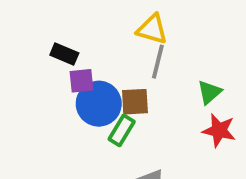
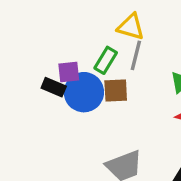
black rectangle: (64, 54) -> (54, 87), moved
green rectangle: (122, 130) -> (106, 60), moved

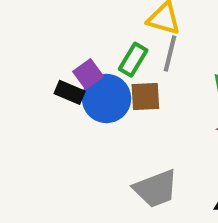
purple square: (69, 72) -> (88, 74), turned -30

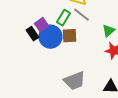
gray line: (170, 53) -> (82, 15), turned -66
black rectangle: (70, 92) -> (32, 34), turned 32

